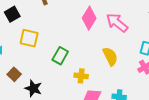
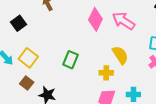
yellow square: (29, 38) -> (28, 58), moved, turned 30
yellow cross: (81, 76) -> (106, 73), moved

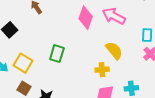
green rectangle: (70, 60) -> (57, 54), moved

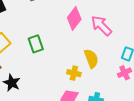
green rectangle: (57, 54) -> (36, 44), turned -54

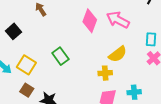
yellow semicircle: (91, 59) -> (118, 54), turned 90

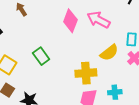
yellow semicircle: (118, 54) -> (109, 53), moved
yellow cross: (105, 73) -> (86, 73), size x1.5

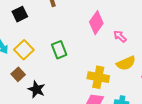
pink arrow: (99, 20) -> (120, 36), moved, size x0.6

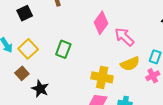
pink arrow: (120, 36) -> (124, 37), size x1.5
green rectangle: (59, 50) -> (63, 49), turned 42

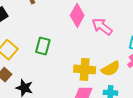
yellow semicircle: (130, 64) -> (111, 69), moved

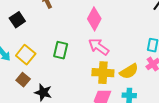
pink arrow: (102, 27) -> (99, 47), moved

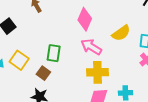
yellow semicircle: (129, 71) -> (121, 33), moved
brown square: (23, 80) -> (43, 73), moved

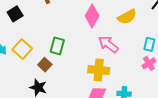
yellow semicircle: (121, 33) -> (127, 17), moved
pink arrow: (91, 47) -> (108, 44), moved

